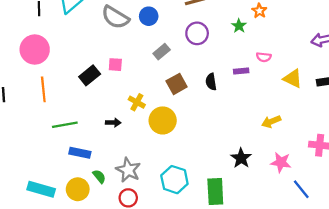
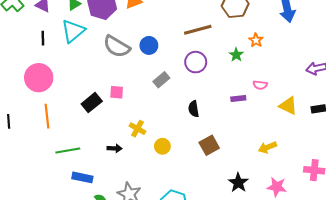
black semicircle: (211, 82) -> (194, 109), moved
brown square: (177, 84) -> (209, 145), moved
yellow circle: (163, 120) -> (162, 146), size x0.6

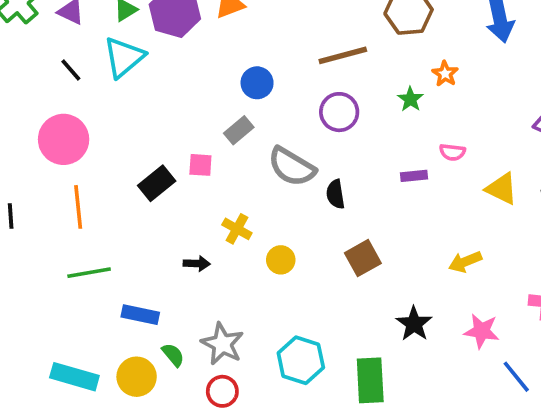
black line: (43, 38) -> (71, 70), turned -40
gray semicircle: (117, 46) -> (292, 167), moved
gray rectangle: (161, 80) -> (239, 130), moved
green line: (68, 150) -> (89, 273), moved

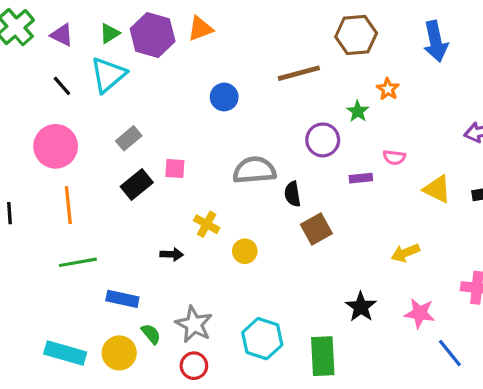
purple circle: (339, 112) -> (323, 140), moved
gray rectangle: (239, 130) -> (129, 138), moved
gray semicircle: (292, 167) -> (254, 170), turned 144
brown square: (363, 258) -> (316, 229), moved

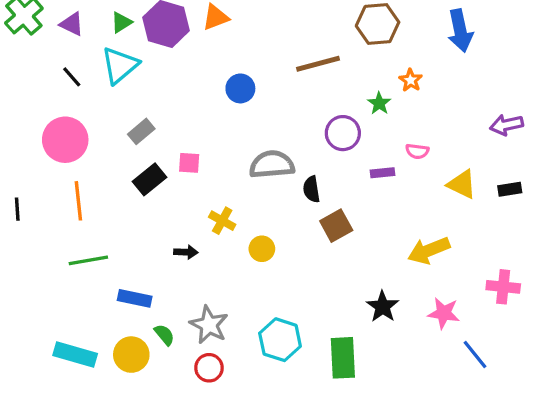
yellow arrow: (405, 253) -> (429, 250), size x1.4

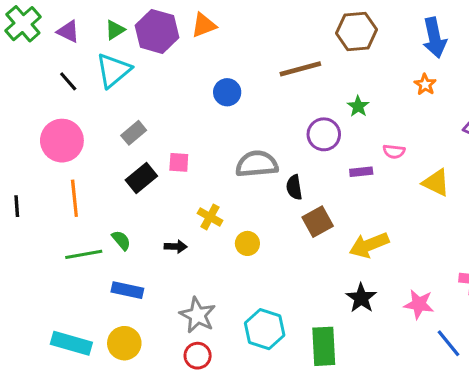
orange star: (411, 80) -> (425, 84), moved
yellow arrow: (429, 250) -> (369, 245), moved
green semicircle: (164, 335) -> (121, 240), moved

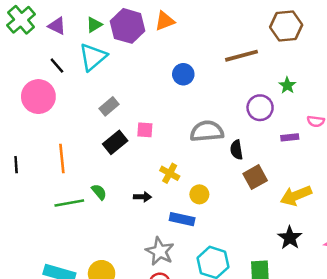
pink circle: (62, 141) -> (38, 97), moved
blue rectangle: (127, 290) -> (182, 219), moved

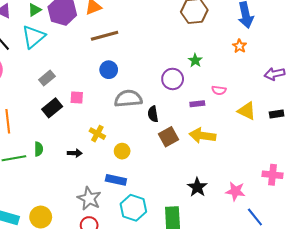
brown line: (241, 56) -> (105, 36), moved
blue circle: (183, 74) -> (109, 70), moved
green semicircle: (99, 192) -> (39, 149), turned 40
yellow arrow: (296, 196) -> (202, 136), moved, turned 30
blue rectangle: (182, 219) -> (116, 180), moved

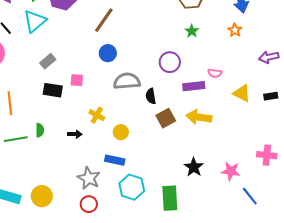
brown line: (105, 36) -> (104, 20), turned -40
green star: (195, 60) -> (192, 31), moved
purple rectangle: (197, 104) -> (194, 86), size x1.5
black rectangle: (52, 108) -> (53, 90), turned 48

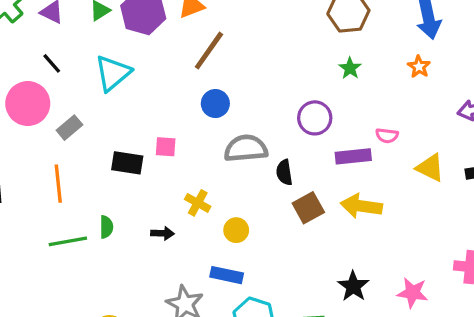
cyan triangle: (35, 21) -> (113, 73), moved
gray rectangle: (48, 61) -> (69, 128), moved

